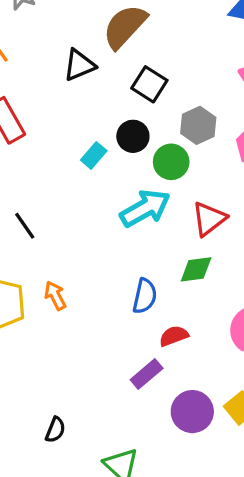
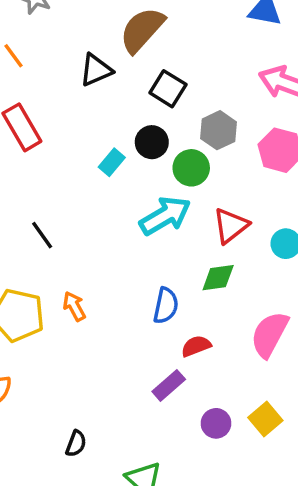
purple circle: (192, 412) -> (216, 423), size x0.7

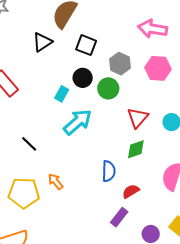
cyan arrow: (165, 216) -> (78, 122), moved

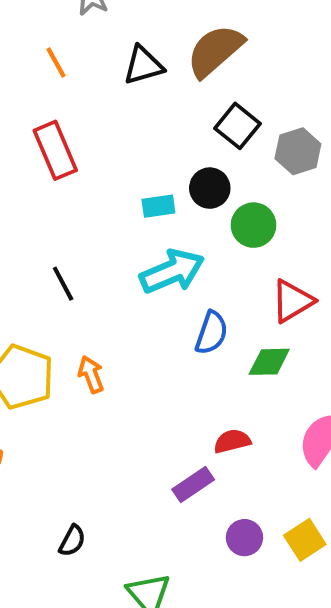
black triangle: (42, 42) -> (143, 65), moved
gray hexagon: (120, 64) -> (298, 151), moved
cyan rectangle: (62, 94) -> (158, 206), turned 35
blue semicircle: (109, 171) -> (211, 333), moved

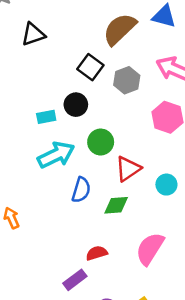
brown semicircle: (215, 51) -> (120, 29), moved
green circle: (254, 225) -> (101, 142), moved

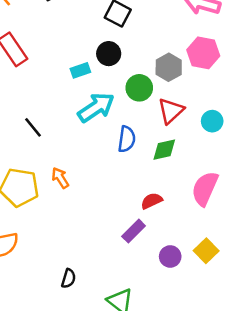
gray hexagon: (127, 80) -> (169, 67), moved

